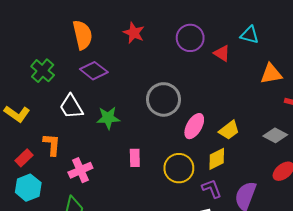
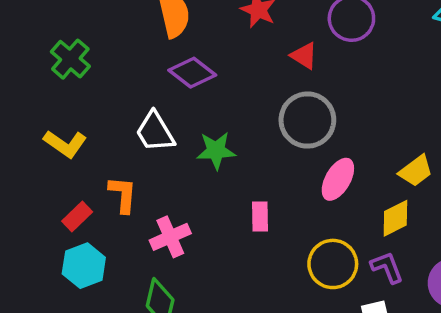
red triangle: (222, 53) -> (304, 56), moved
green cross: (43, 71) -> (70, 59), moved
pink ellipse: (194, 126) -> (338, 179), moved
yellow circle: (179, 168) -> (333, 264), moved

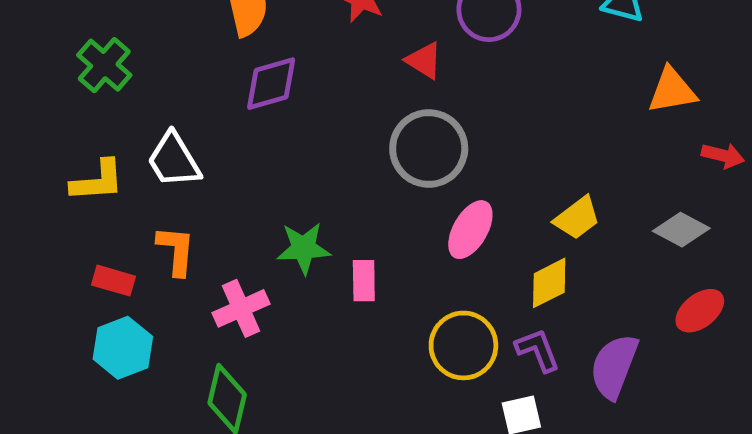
purple diamond: (192, 73) -> (271, 84), turned -54
white trapezoid: (155, 132) -> (174, 160), moved
yellow L-shape: (65, 144) -> (97, 181), turned -39
green star: (216, 150) -> (304, 248), moved
red rectangle: (77, 217) -> (114, 281), turned 60

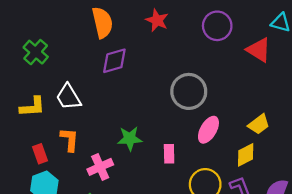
red triangle: (424, 60) -> (259, 50), moved, size x1.4
red rectangle: (114, 281) -> (40, 154), turned 54
pink rectangle: (364, 281) -> (169, 154), moved

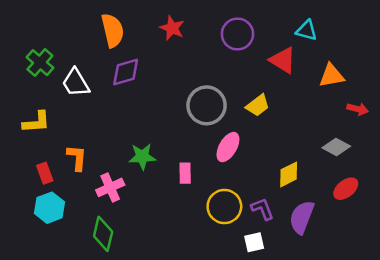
white trapezoid: (68, 97) -> (76, 83), moved
yellow trapezoid: (259, 124) -> (258, 105), moved
yellow diamond: (246, 155) -> (289, 174), moved

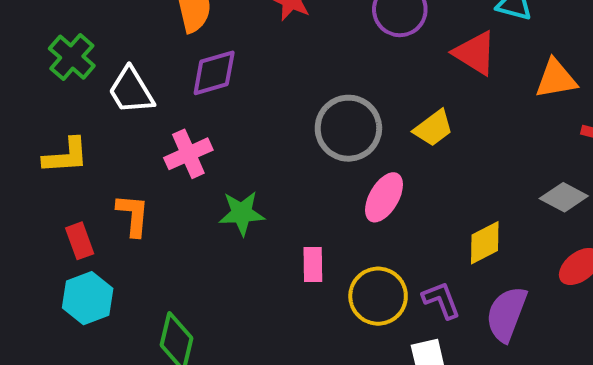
pink rectangle: (185, 173) -> (313, 265), moved
pink cross: (110, 187) -> (188, 154), moved

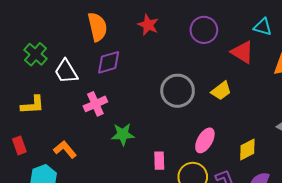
pink ellipse: (384, 197) -> (205, 140), moved
orange L-shape: (133, 215) -> (65, 150), moved, turned -45
red rectangle: (80, 241) -> (19, 145), moved

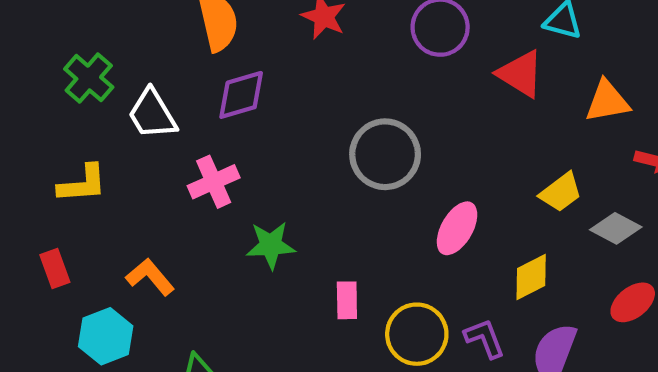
yellow trapezoid: (221, 91) -> (561, 192), moved
pink ellipse: (205, 140) -> (457, 228), moved

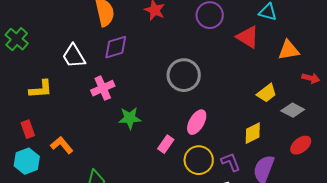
green cross: (89, 78) -> (17, 39), moved
pink ellipse: (457, 228) -> (197, 122), moved
orange L-shape: (150, 277) -> (62, 145), moved
pink rectangle: (347, 300) -> (166, 144), turned 36
cyan hexagon: (106, 336) -> (27, 161), moved

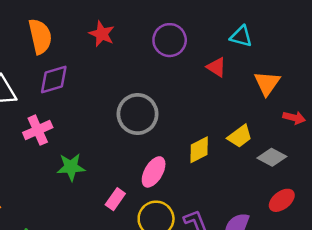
red triangle: (248, 37) -> (216, 67), size x0.7
orange triangle: (289, 50) -> (267, 83), turned -45
yellow diamond: (253, 133) -> (199, 150), moved

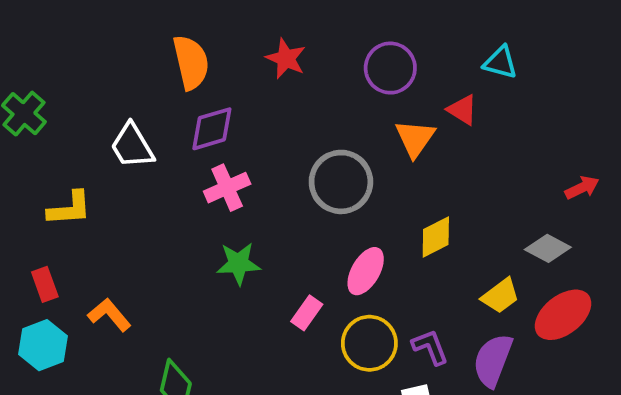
orange triangle: (267, 83) -> (415, 138), moved
red arrow: (294, 118) -> (582, 188), turned -40
pink cross: (38, 130) -> (227, 188), moved
yellow trapezoid: (240, 136) -> (500, 296), moved
red ellipse: (282, 200) -> (563, 315), size x1.4

